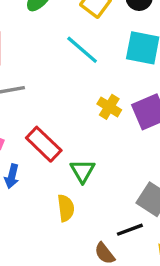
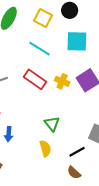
red rectangle: (44, 144) -> (35, 79), moved
black line: (130, 230) -> (77, 152), moved

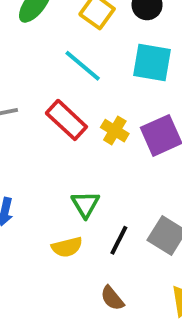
yellow semicircle: (45, 148) -> (67, 247), turned 84
black line: (77, 152) -> (119, 240), moved, turned -42

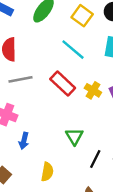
yellow semicircle: (67, 247) -> (47, 172), moved, turned -66

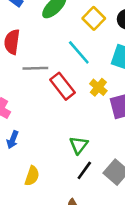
gray line: (20, 79) -> (35, 68), moved
yellow cross: (93, 90) -> (98, 87), moved
green triangle: (74, 136) -> (79, 145), moved

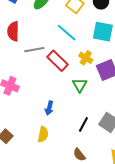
blue arrow: (13, 140) -> (49, 108), moved
green triangle: (79, 145) -> (80, 85), moved

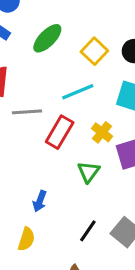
cyan line: (67, 33) -> (78, 92), turned -70
red rectangle: (57, 61) -> (60, 132), turned 70

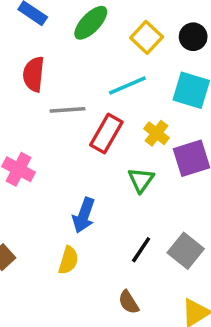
blue arrow: (40, 201) -> (84, 215), size x1.4

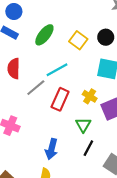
cyan line: (127, 86) -> (57, 70), moved
gray line: (68, 110) -> (36, 88), turned -30
black line: (141, 250) -> (88, 148), moved

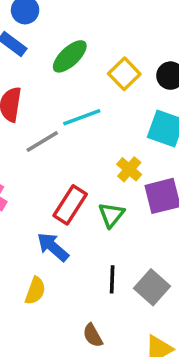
red rectangle: (60, 99) -> (70, 205), moved
black line: (88, 148) -> (112, 279), moved, turned -35
blue arrow: (51, 149) -> (53, 247), turned 108

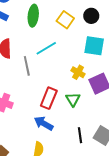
green ellipse: (70, 56) -> (33, 16), turned -30
gray line: (42, 142) -> (27, 66), turned -60

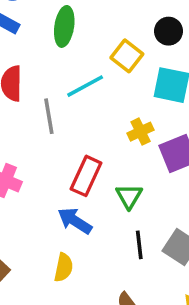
yellow square: (65, 20) -> (127, 56), moved
yellow cross: (78, 72) -> (140, 132), turned 32
green triangle: (73, 99) -> (129, 196), moved

